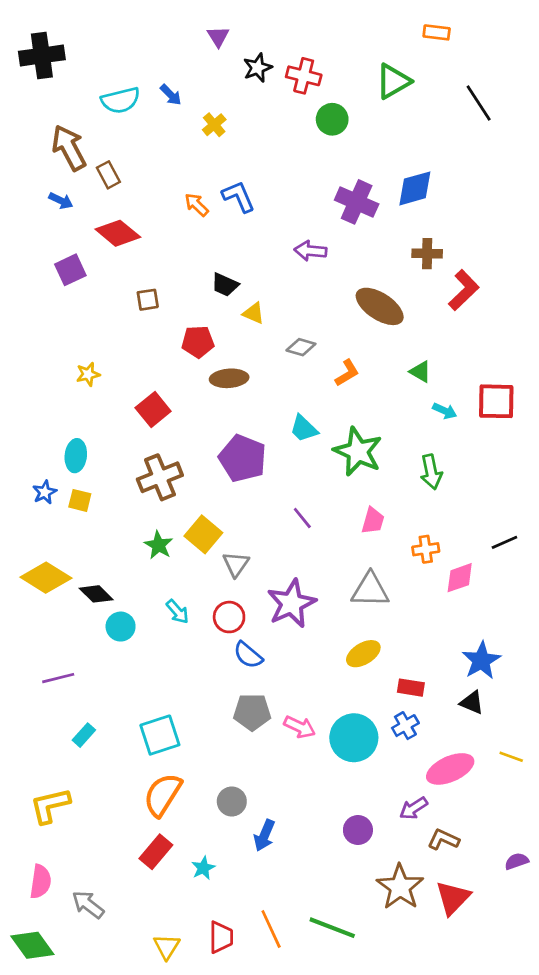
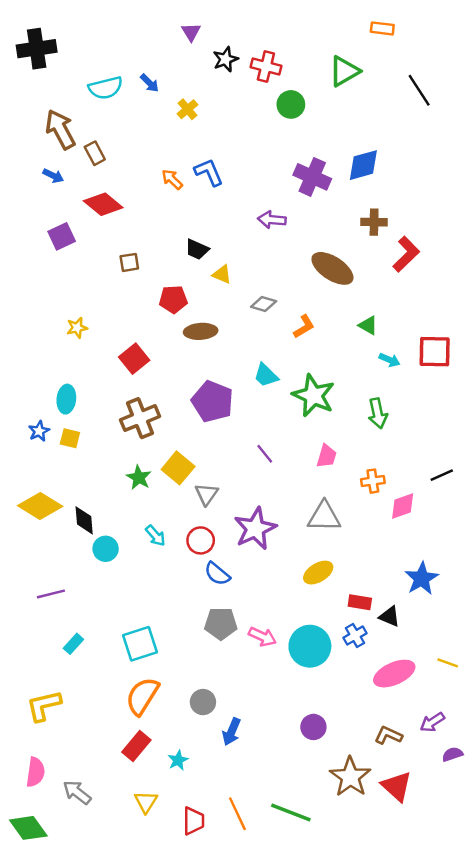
black diamond: (96, 594) -> (84, 520), turned 40
black triangle: (472, 702) -> (389, 616), moved
purple arrow: (414, 808) -> (432, 722), moved
red triangle: (453, 898) -> (397, 786), turned -32
yellow triangle: (167, 947) -> (146, 802), moved

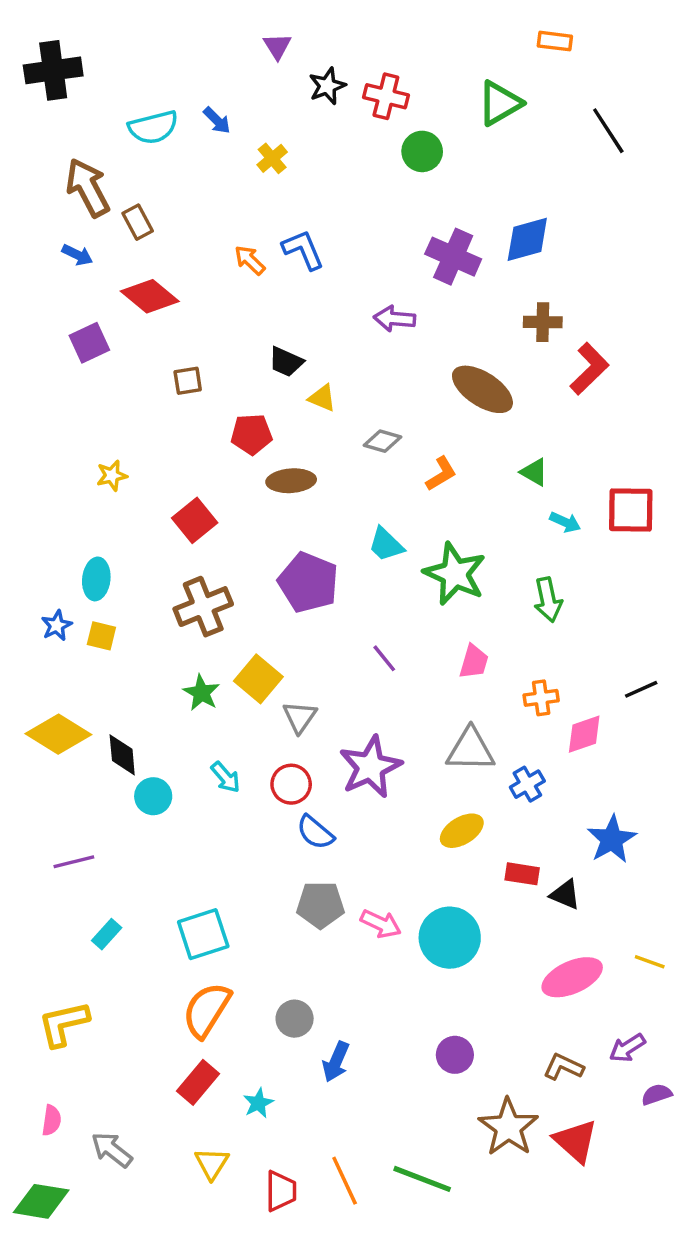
blue cross: (355, 635) -> (527, 784), moved
pink semicircle: (35, 772) -> (51, 1120), size x0.7
green diamond: (28, 828) -> (41, 1201), turned -45

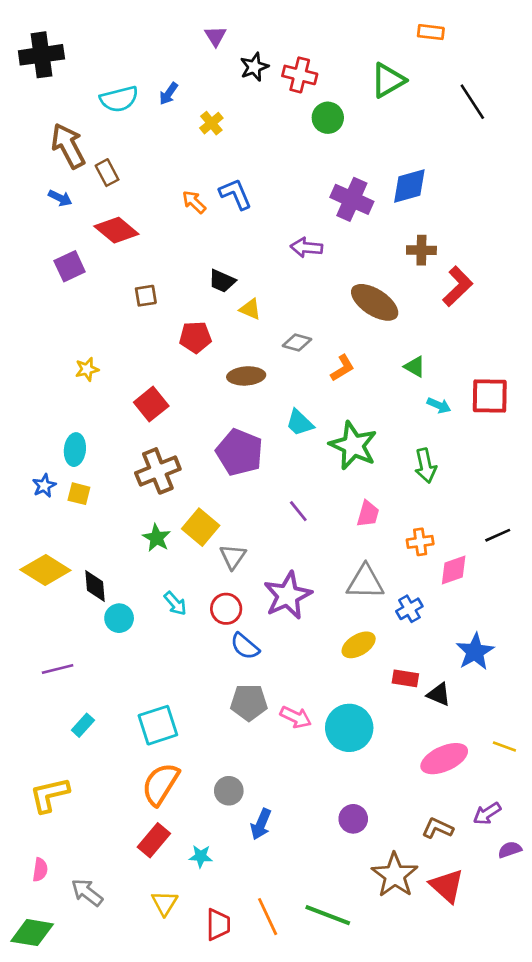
blue arrow: (217, 120) -> (169, 94), turned 80
brown ellipse: (291, 481) -> (246, 376), moved
cyan star: (258, 1103) -> (201, 856), turned 30

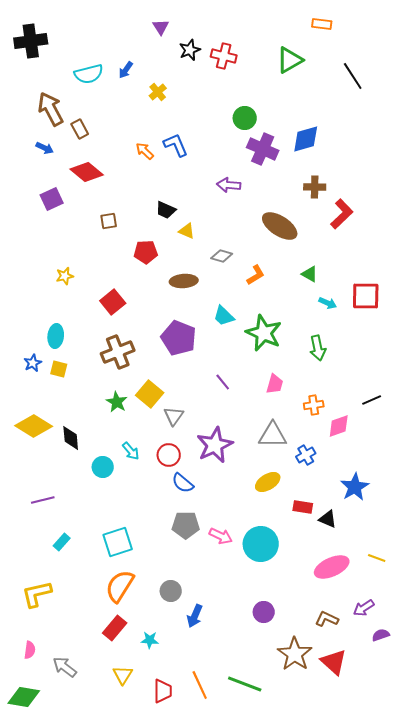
green circle: (328, 118) -> (245, 118), moved
cyan circle: (119, 618) -> (103, 467), moved

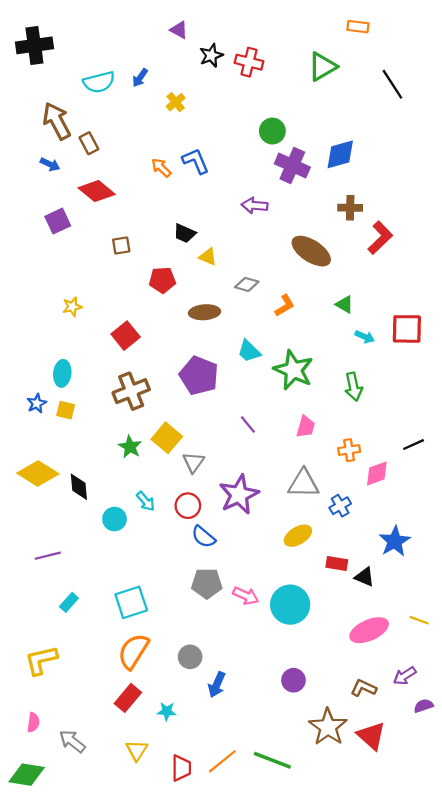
purple triangle: (161, 27) -> (179, 30), turned -30
orange line: (200, 685) -> (222, 761), turned 76

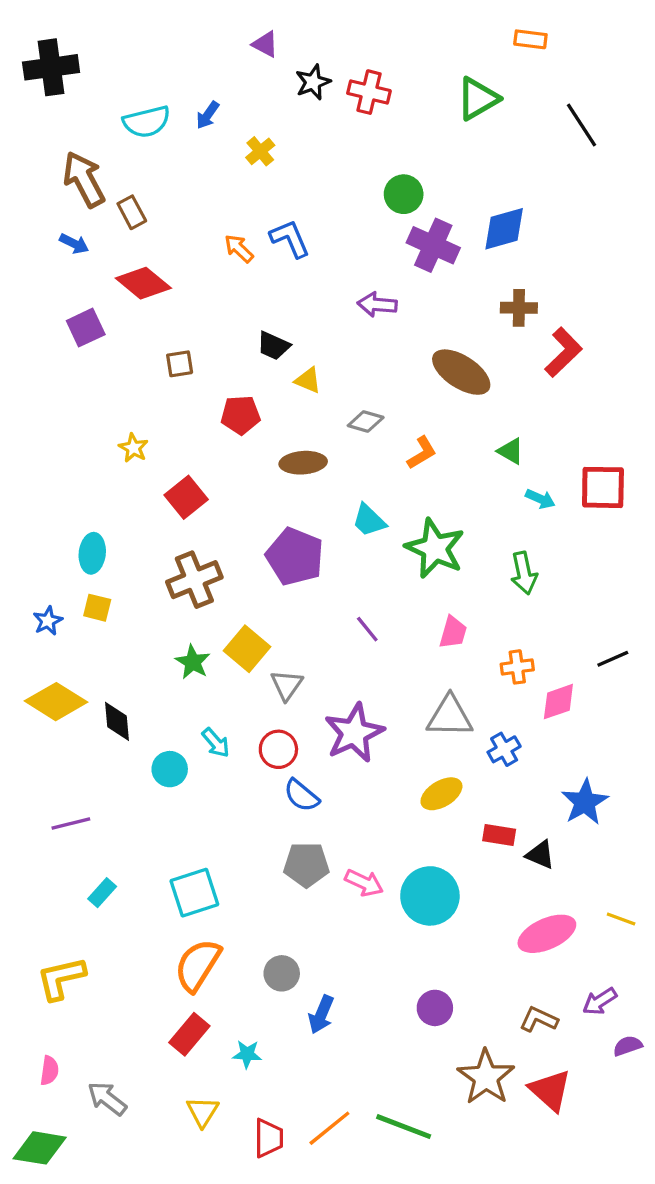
yellow star: (72, 307) -> (133, 448), moved, turned -30
blue star: (37, 403) -> (48, 621), moved

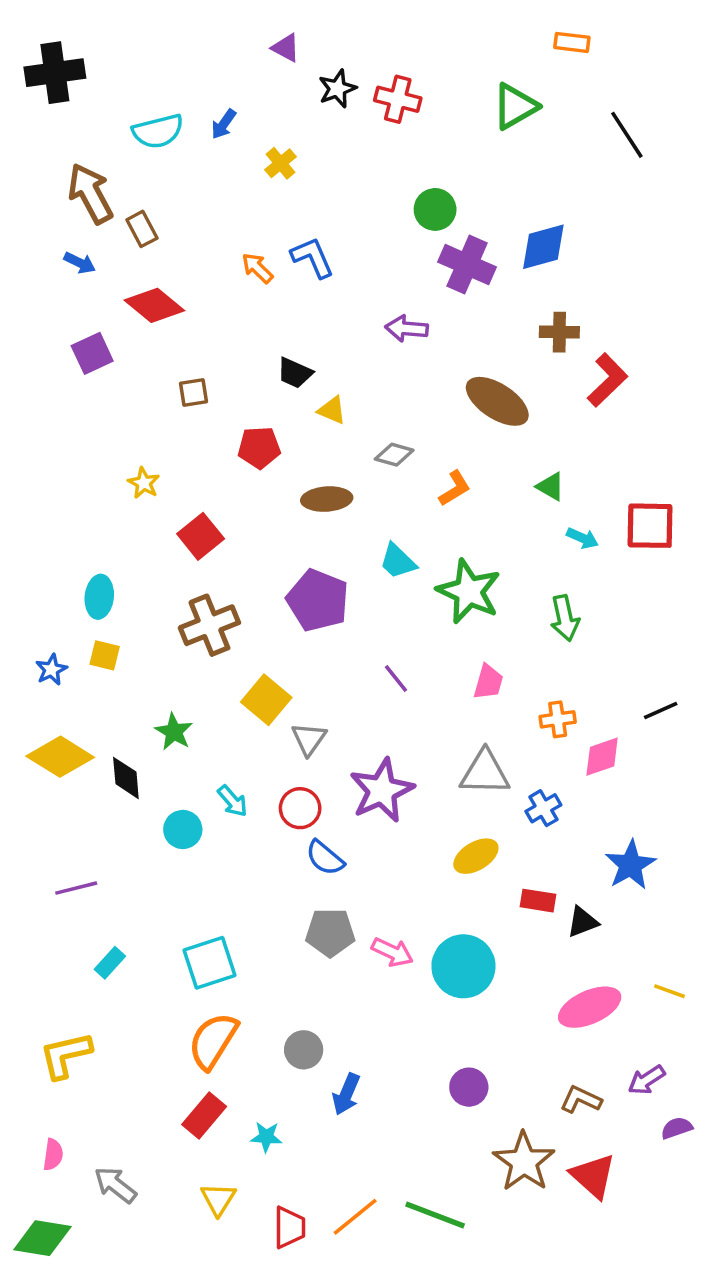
green star: (193, 662) -> (174, 732), moved
black triangle: (540, 855) -> (583, 922), turned -44

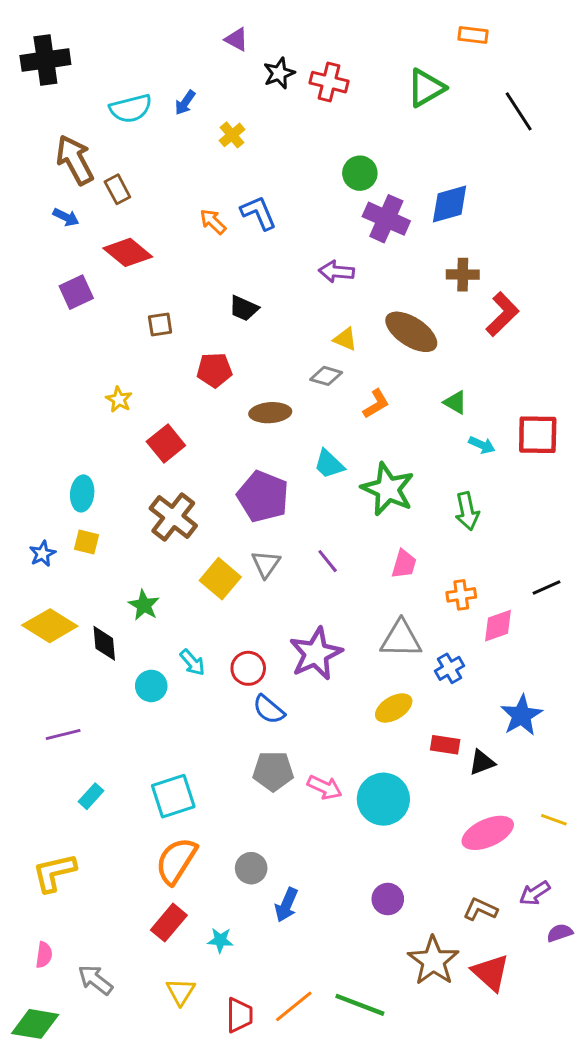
yellow triangle: (332, 410) -> (345, 339), moved
brown cross: (209, 625) -> (173, 517), turned -30
gray triangle: (309, 739) -> (266, 564), moved

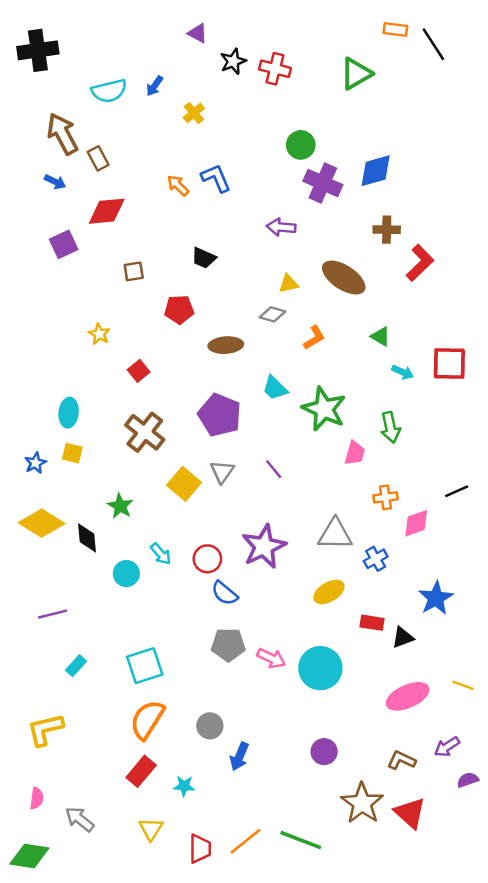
black line: (519, 111) -> (433, 44), moved
red diamond: (128, 252) -> (107, 211), turned -45
yellow triangle: (345, 339) -> (288, 284), turned -35
red square: (166, 444) -> (139, 371), size x0.7
pink trapezoid: (404, 564) -> (355, 453), moved

